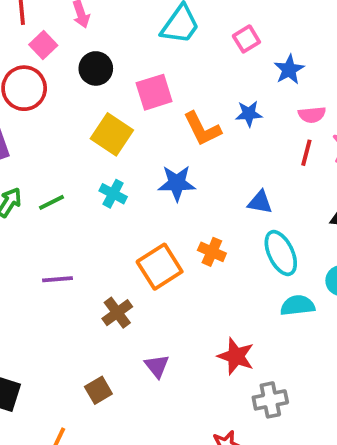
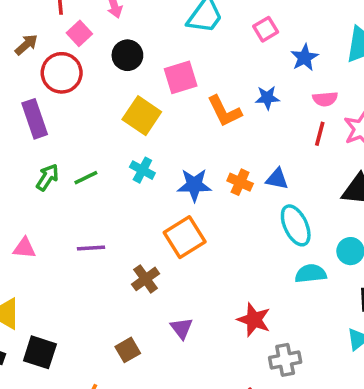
blue star: (177, 183) -> (194, 185), moved
orange cross: (212, 252) -> (240, 182), moved

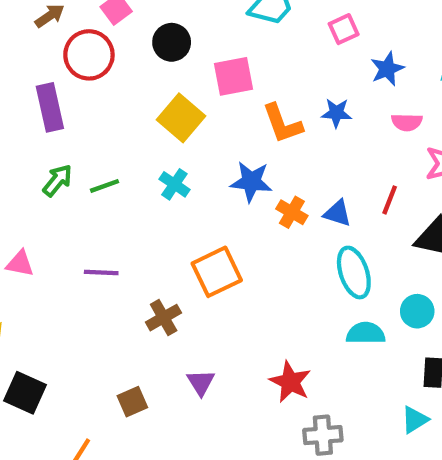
red line: (320, 134) -> (390, 200), moved
blue star: (194, 185) -> (251, 182), moved

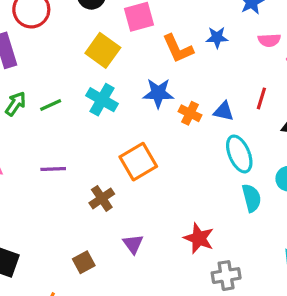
cyan cross: (174, 184) -> (102, 100), size x1.4
cyan semicircle: (366, 333) -> (252, 198), turned 80

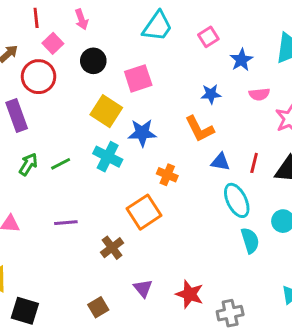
orange L-shape: (178, 49) -> (200, 129), moved
blue star: (158, 93) -> (142, 133), moved
red line: (261, 98) -> (254, 163), moved
orange cross: (190, 113) -> (167, 175), moved
red star: (199, 238) -> (190, 294), moved

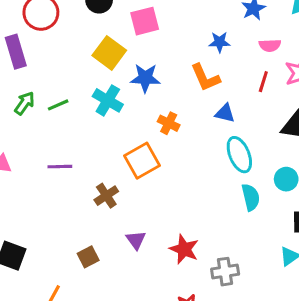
red line: (254, 163) -> (263, 82), moved

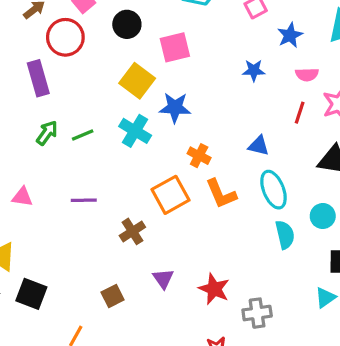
orange L-shape: (205, 78) -> (221, 194), moved

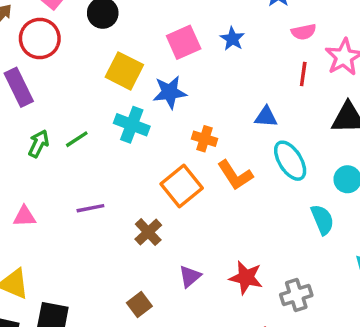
pink square: (175, 47) -> (184, 42), moved
blue star: (254, 70) -> (232, 39), moved, turned -30
cyan semicircle: (285, 235) -> (322, 220), moved
purple triangle: (163, 279) -> (190, 276), turned 35

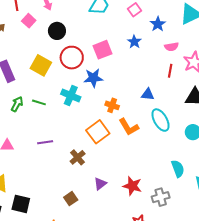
red circle: (40, 39) -> (72, 58), moved
blue star: (232, 39) -> (134, 42), moved
yellow square: (124, 71) -> (41, 65), moved
green line: (77, 139) -> (39, 102), turned 48
cyan semicircle: (322, 220) -> (178, 169), moved

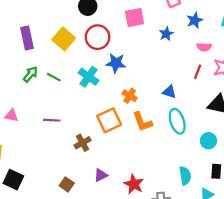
pink square: (103, 50) -> (134, 18), moved
brown square: (71, 199) -> (67, 184), turned -32

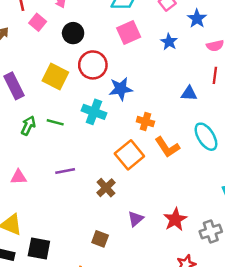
blue triangle: (169, 92) -> (189, 93), moved
red star: (134, 184) -> (175, 219), turned 30

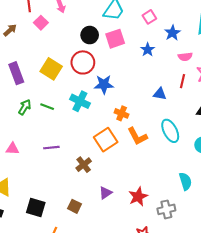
black circle: (73, 33) -> (90, 35), moved
black square: (39, 248) -> (36, 207), moved

